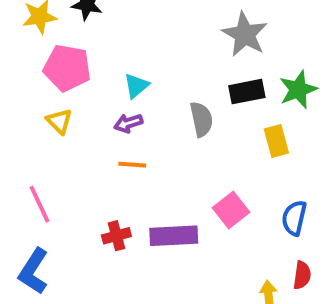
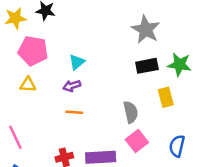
green star: (298, 90) -> (180, 65), turned 30
gray semicircle: (201, 119) -> (131, 112), moved
yellow triangle: (59, 121) -> (28, 85), turned -42

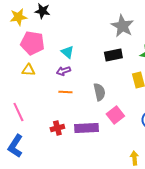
cyan triangle: (77, 62) -> (67, 52), turned -40
black rectangle: (147, 66) -> (113, 55), moved
gray semicircle: (131, 112) -> (99, 92), moved

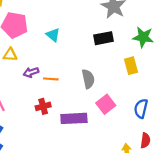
purple arrow: (63, 71) -> (31, 72), moved
red cross: (57, 128) -> (43, 106), moved

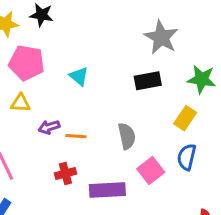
yellow rectangle: (131, 66) -> (185, 118), turned 49
blue semicircle: (141, 109) -> (187, 157), moved

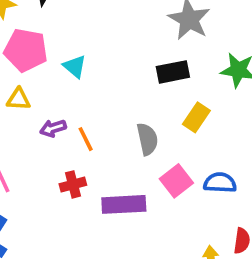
cyan triangle: (79, 76) -> (75, 66), moved
yellow rectangle: (185, 118) -> (196, 117), moved
orange line: (76, 136) -> (86, 139), turned 60
blue semicircle: (187, 157) -> (220, 183), moved, turned 80

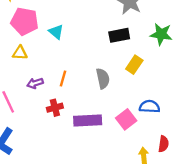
purple arrow: (53, 128) -> (35, 83), moved
orange line: (86, 139) -> (63, 79), turned 42
pink square: (176, 181) -> (126, 119), moved

